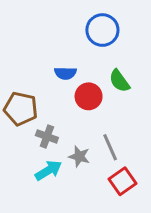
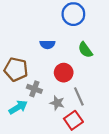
red circle: (89, 96) -> (64, 73), moved
cyan arrow: (48, 170) -> (18, 107), moved
red square: (122, 181) -> (73, 120), moved

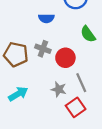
blue semicircle: (47, 44) -> (46, 18), moved
gray cross: (34, 89) -> (43, 49), moved

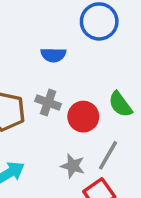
green semicircle: (88, 34) -> (120, 104), moved
gray line: (81, 83) -> (108, 155), turned 54

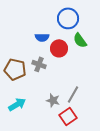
green semicircle: (120, 104) -> (80, 40), moved
red circle: (83, 117) -> (59, 48), moved

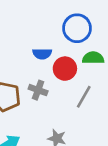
green semicircle: (80, 40) -> (93, 58), turned 126
gray line: (73, 94) -> (84, 97), moved

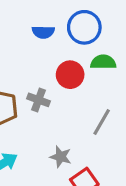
blue semicircle: (42, 54) -> (43, 32), moved
gray line: (84, 97) -> (102, 122), moved

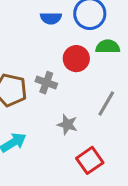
gray star: (61, 157) -> (67, 125), moved

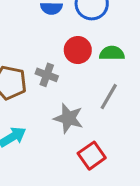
green semicircle: (108, 47) -> (112, 53), moved
gray star: (67, 125) -> (68, 118), size x1.4

